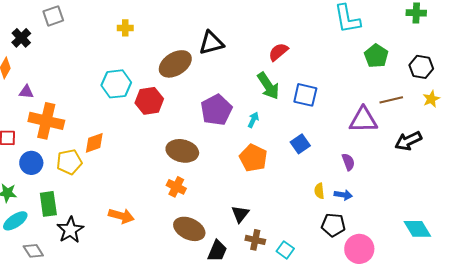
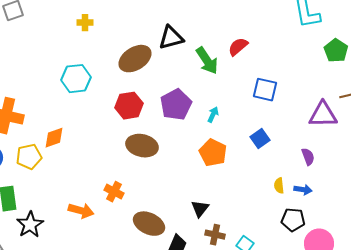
green arrow: (268, 86) -> (207, 61), moved
red hexagon: (149, 101) -> (129, 106), moved
orange cross: (176, 187) -> (114, 192), moved

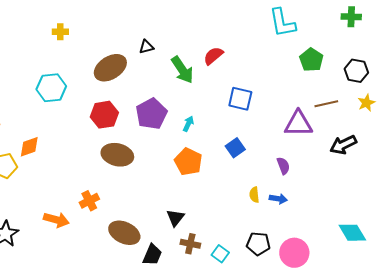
black triangle: (171, 38) -> (146, 47), size x0.6
orange cross: (114, 192) -> (89, 201), turned 36
black pentagon: (293, 220) -> (258, 244), moved

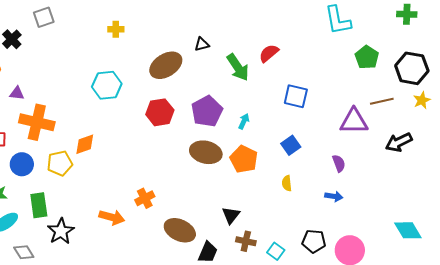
black hexagon: (356, 71) -> (412, 68), size x1.4
brown ellipse: (117, 155) -> (206, 152), moved
yellow semicircle: (254, 195) -> (287, 183), moved

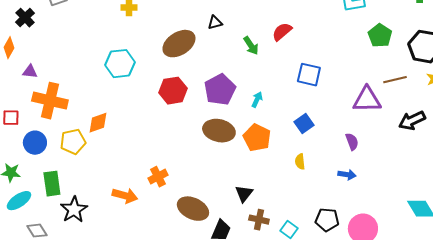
green arrow: (238, 67) -> (251, 46), size x0.7

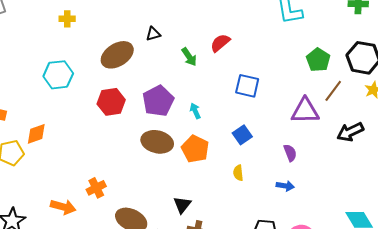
green pentagon: (380, 36) -> (318, 60), moved
brown line: (395, 80) -> (333, 91), turned -40
cyan arrow: (257, 100) -> (195, 111), turned -49

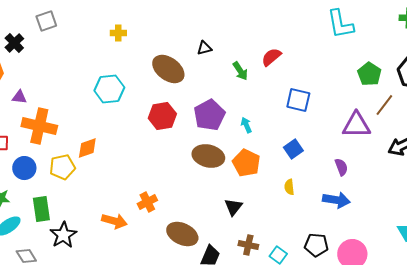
brown ellipse: (117, 55) -> (168, 69), turned 68
blue arrow: (285, 186) -> (336, 200), size x1.5
black triangle: (182, 205) -> (233, 207), moved

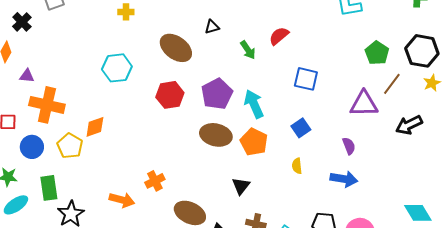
cyan arrow: (246, 125) -> (254, 104), size x1.8
yellow pentagon: (62, 167) -> (70, 146), turned -30

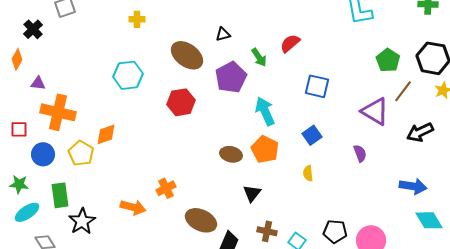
purple pentagon: (217, 94) -> (231, 77), moved
purple triangle: (364, 104) -> (375, 111), turned 32
brown ellipse: (216, 135) -> (231, 154), moved, size x0.7
blue arrow: (344, 179) -> (413, 186), moved

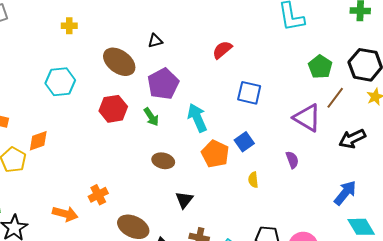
green arrow: (259, 57) -> (151, 117), moved
orange pentagon: (265, 149) -> (215, 154), moved
yellow semicircle: (308, 173) -> (253, 180), moved
blue arrow: (413, 186) -> (345, 193), turned -60

